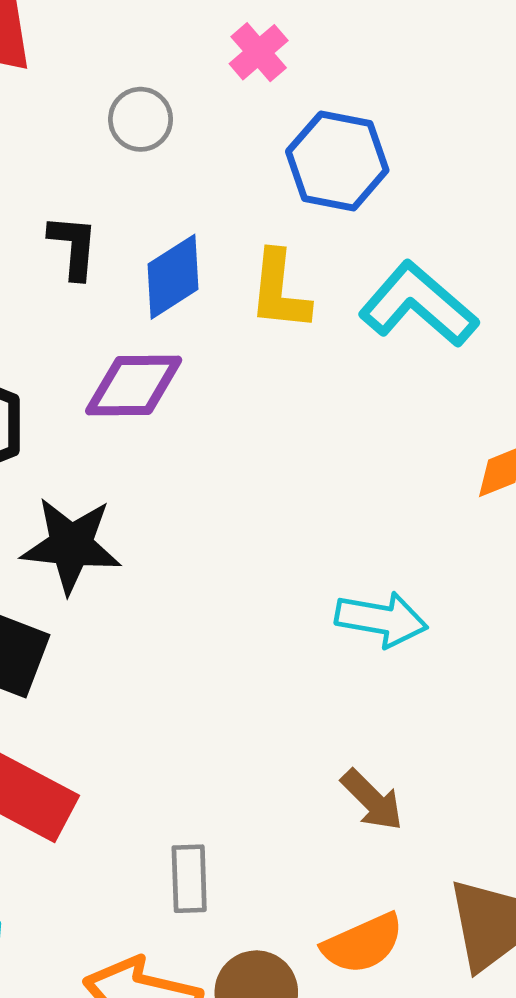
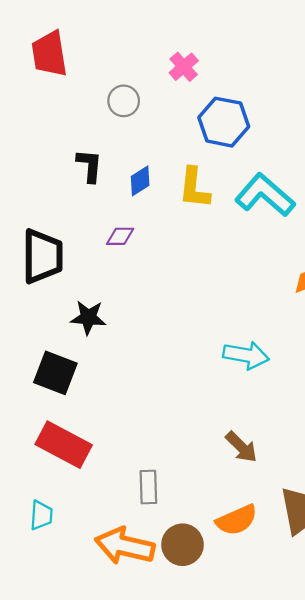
blue diamond: (173, 277) -> (140, 181), size x0.7
purple diamond: (134, 386) -> (120, 236), size x0.6
black star: (71, 545) -> (88, 318), size x0.7

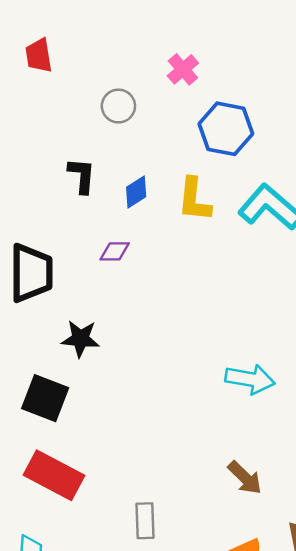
red trapezoid: (49, 54) -> (39, 55), size x0.7

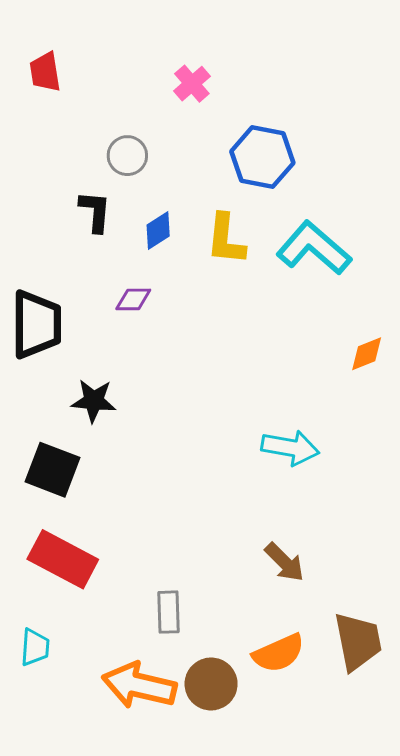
pink cross: (183, 69) -> (192, 84), moved
gray circle: (118, 106) -> (127, 156), moved

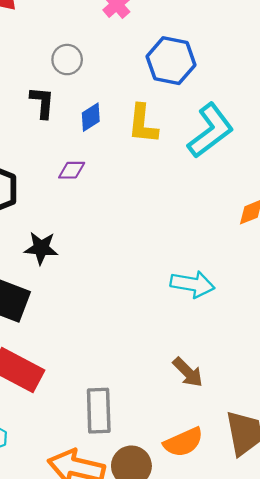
cyan L-shape: (314, 248) -> (210, 131), turned 102
gray rectangle: (168, 612) -> (99, 411), size x1.4

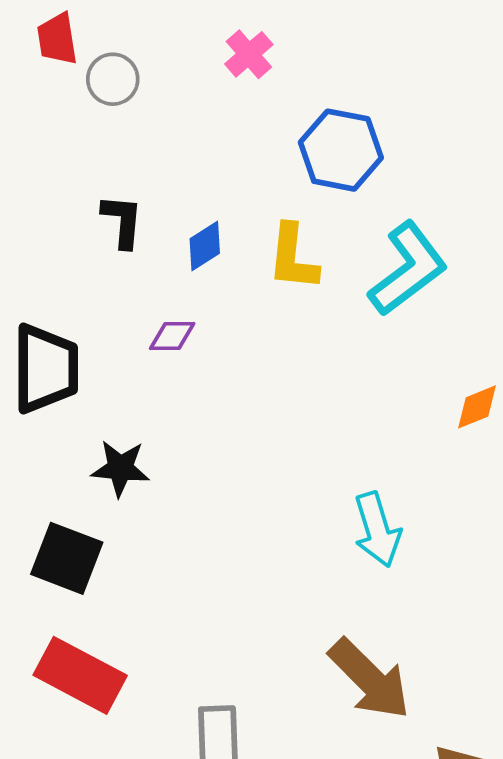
gray circle: (67, 60) -> (113, 79), moved
cyan arrow: (192, 284) -> (377, 530), turned 63
brown arrow: (188, 372) -> (370, 679), size x1.6

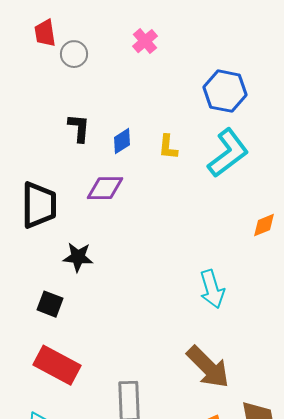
blue hexagon: (341, 150) -> (225, 91), moved
yellow L-shape: (293, 257) -> (168, 147), size x0.7
purple diamond: (172, 336) -> (105, 188), size x1.5
black square: (67, 558) -> (50, 304), size x0.7

